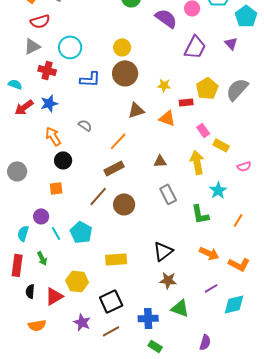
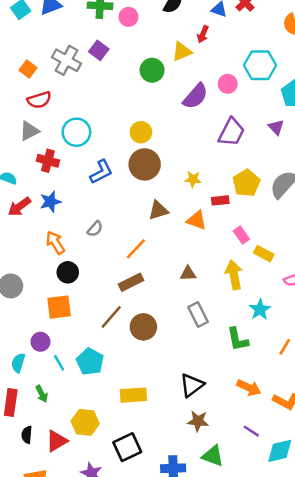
purple semicircle: (166, 18) -> (195, 96), turned 95
blue L-shape: (90, 79) -> (101, 172), turned -30
gray semicircle: (85, 125) -> (95, 229), turned 96
orange square: (56, 188) -> (59, 307), size x1.5
purple line: (211, 288) -> (251, 431), turned 64

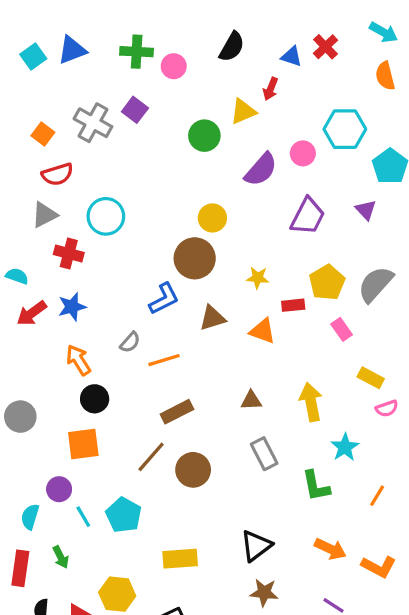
yellow circle: (141, 132) -> (212, 218), moved
blue L-shape: (101, 172) -> (164, 299), moved
pink rectangle: (241, 235) -> (342, 329), moved
orange line: (136, 249) -> (164, 360), moved, turned 30
yellow rectangle: (264, 254) -> (371, 378), moved

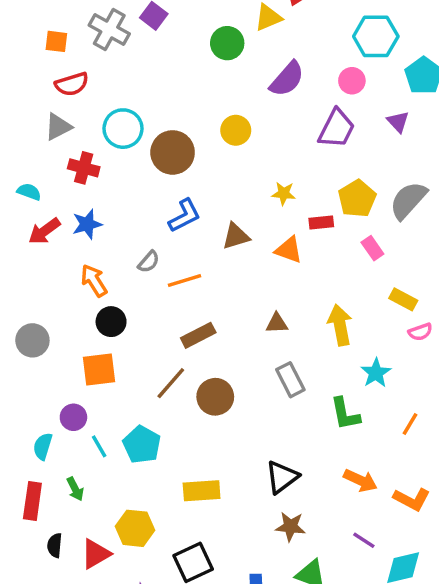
orange square: (43, 134) -> (56, 41), turned -30
pink circle: (303, 153) -> (352, 81), moved
brown circle: (195, 258) -> (173, 152), moved

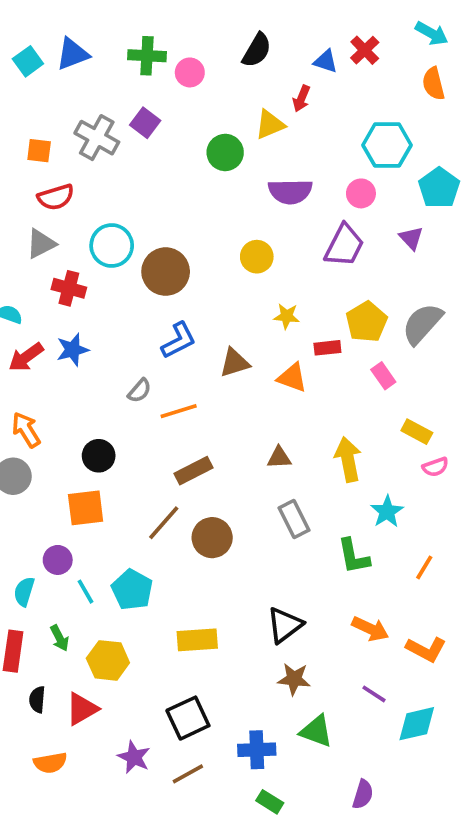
purple semicircle: (287, 79) -> (290, 192), turned 48
yellow circle: (236, 130) -> (257, 257), moved
orange arrow: (94, 281) -> (26, 430), moved
yellow hexagon: (135, 528) -> (108, 660), moved

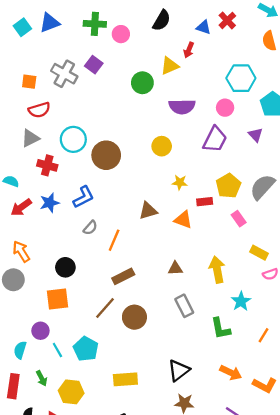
blue L-shape: (179, 340) -> (84, 197), moved
orange line: (179, 411) -> (114, 240), turned -50

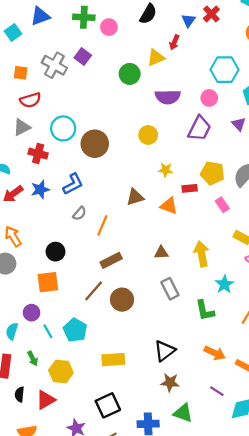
cyan square: (22, 27) -> (13, 33), moved
blue triangle: (204, 27) -> (188, 21), turned 48
yellow pentagon: (228, 186) -> (212, 173), turned -30

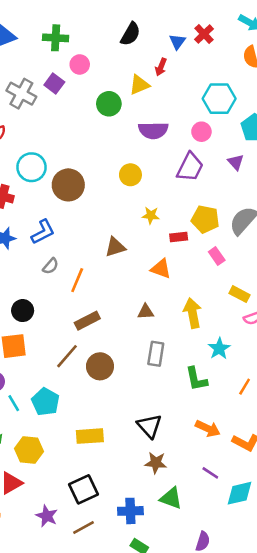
pink circle: (109, 27) -> (80, 64), moved
orange triangle: (169, 206) -> (161, 269), moved
gray rectangle: (170, 289) -> (156, 354), turned 36
black triangle: (165, 351) -> (149, 426), turned -35

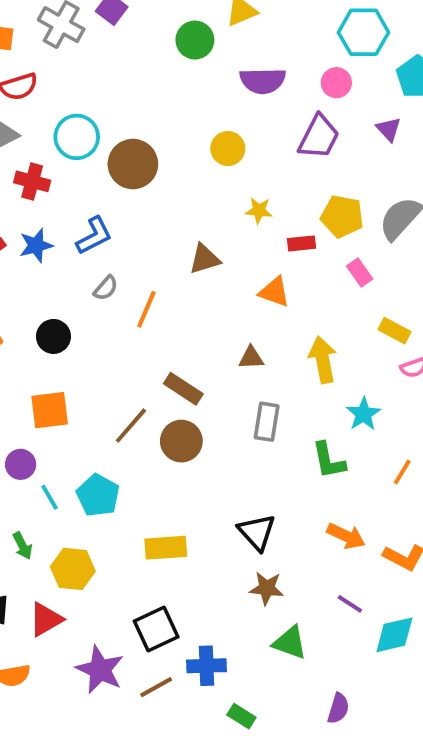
black circle: (23, 311) -> (53, 336), moved
brown rectangle: (87, 321) -> (183, 389), moved, turned 60
blue cross: (130, 511) -> (207, 666), moved
purple star: (47, 516) -> (100, 670), size x1.4

